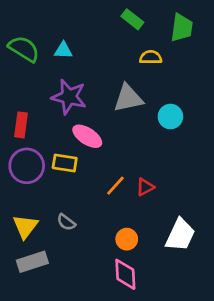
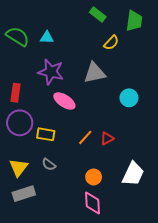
yellow semicircle: (151, 57) -> (111, 43), turned 133
cyan circle: (170, 117) -> (129, 98), moved
yellow rectangle: (65, 163) -> (46, 134), moved

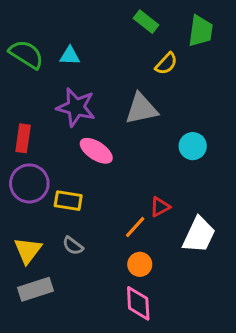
orange line: (85, 137) -> (135, 227), moved
white trapezoid: (133, 174) -> (199, 235), moved

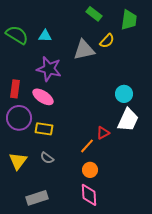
gray triangle: (141, 109) -> (84, 50), moved
pink ellipse: (96, 151) -> (43, 97), moved
white trapezoid: (199, 235) -> (128, 120), moved
gray rectangle: (36, 289) -> (37, 198), moved

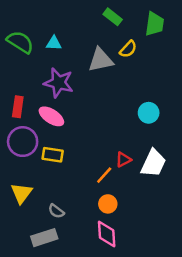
white trapezoid: (128, 120) -> (153, 163), moved
gray semicircle: (47, 158) -> (56, 211), moved

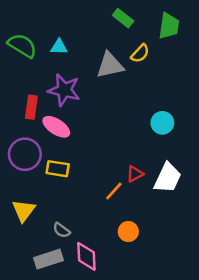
red rectangle: (18, 107) -> (31, 107), moved
orange circle: (108, 204) -> (128, 232), moved
pink diamond: (107, 234) -> (86, 256), moved

